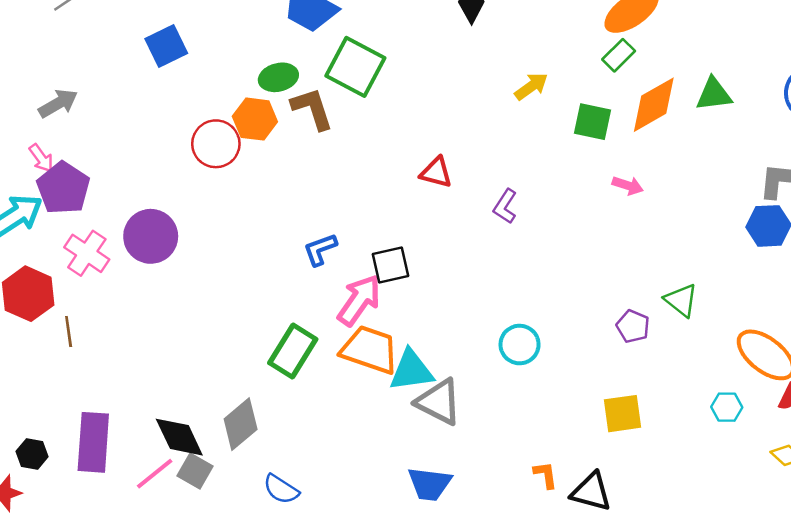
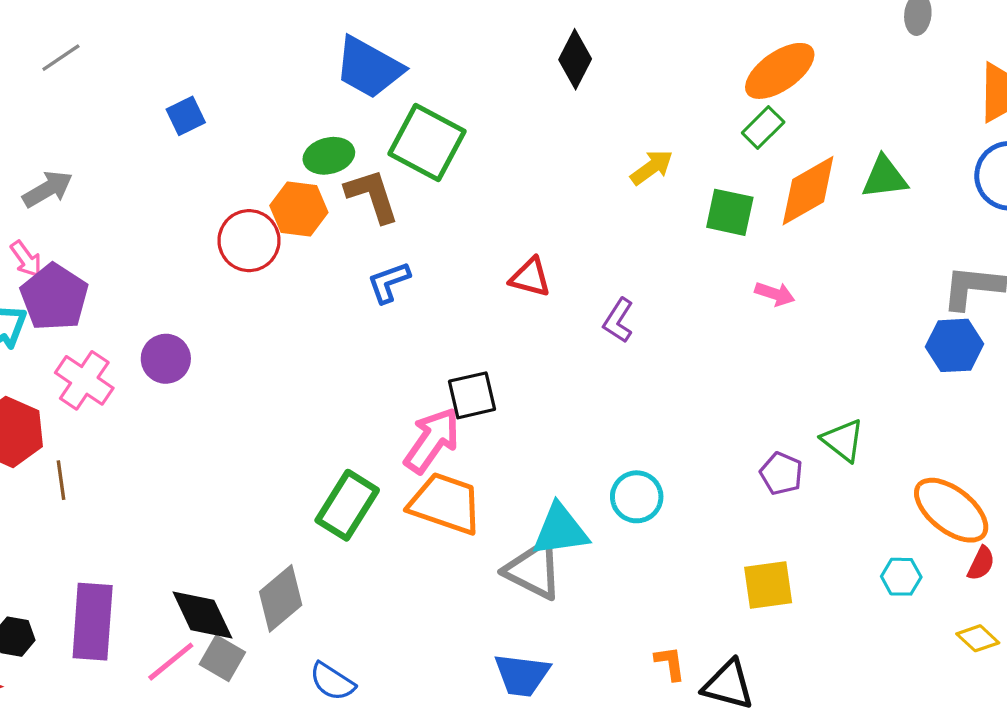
blue square: (166, 46) -> (186, 116), size x0.7
purple circle: (151, 236) -> (166, 359), size x0.7
blue L-shape: (320, 249) -> (389, 282), moved
cyan triangle: (411, 371) -> (560, 530), moved

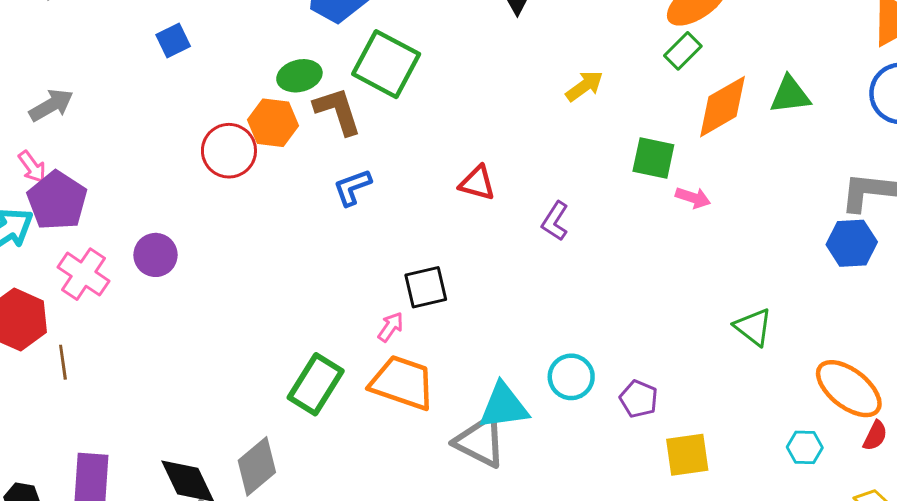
green square: (730, 212) -> (653, 158), moved
pink arrow: (432, 440) -> (391, 327), size x0.5
purple pentagon: (781, 474) -> (639, 399), moved

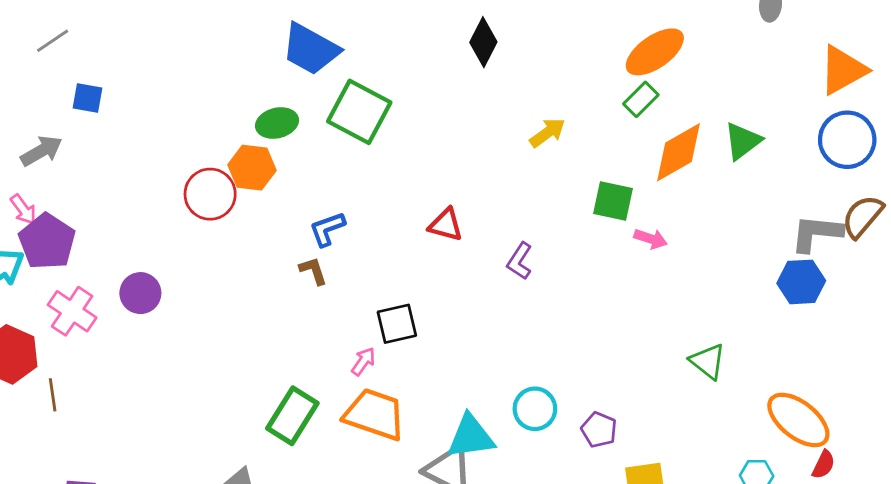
blue square: (173, 41) -> (87, 98), moved, turned 36
green triangle: (790, 95) -> (743, 141), turned -30
brown L-shape: (338, 111) -> (313, 271), moved, size x0.6

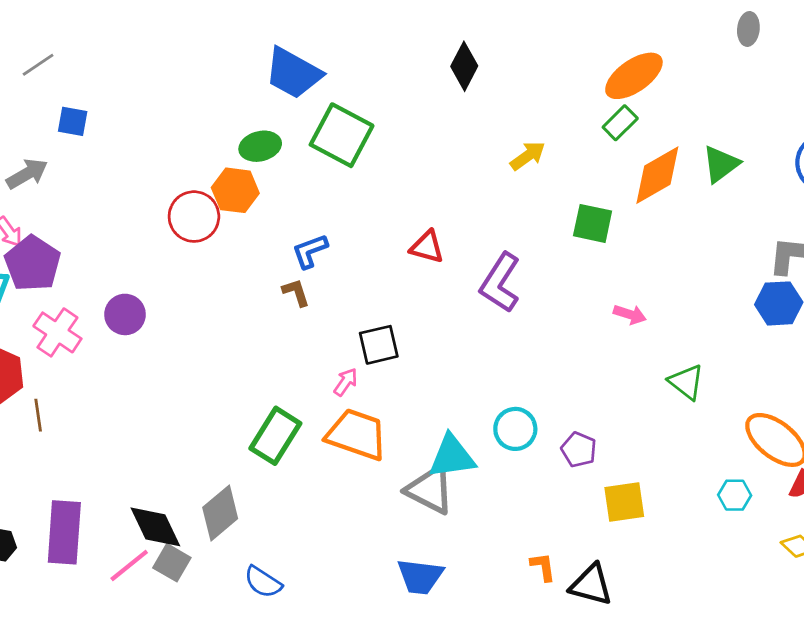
pink arrow: (651, 239) -> (630, 314), moved
purple L-shape: (520, 261) -> (500, 283), size x1.6

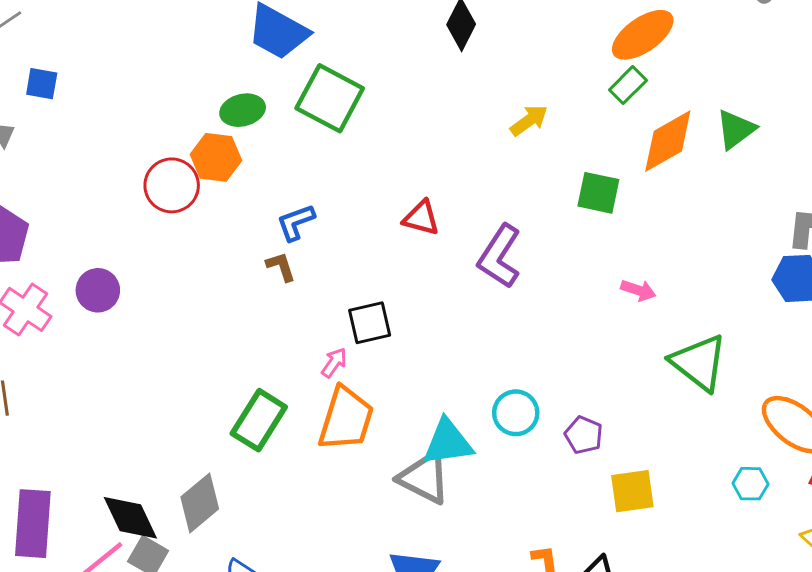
green triangle: (686, 382) -> (699, 363), size x1.5
orange trapezoid: (357, 434) -> (346, 419), turned 88

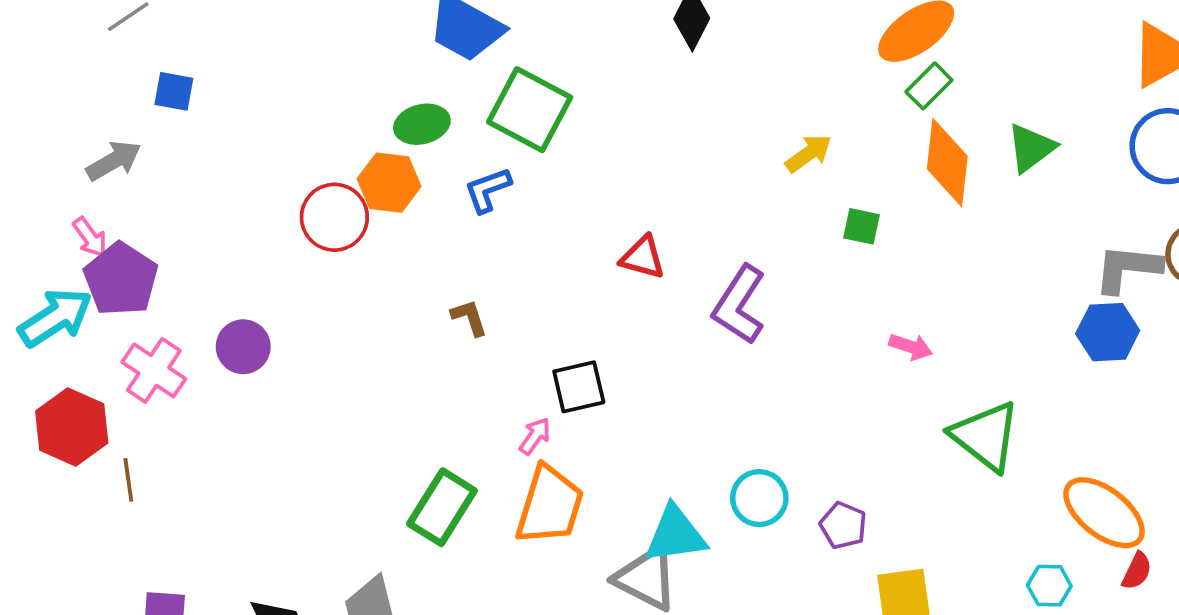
green rectangle: (628, 85) -> (929, 86), moved
yellow arrow: (529, 120) -> (809, 153), moved
orange diamond: (668, 141) -> (947, 163), turned -54
green square: (598, 193) -> (861, 226), size x0.7
blue L-shape: (296, 222) -> (488, 190), moved

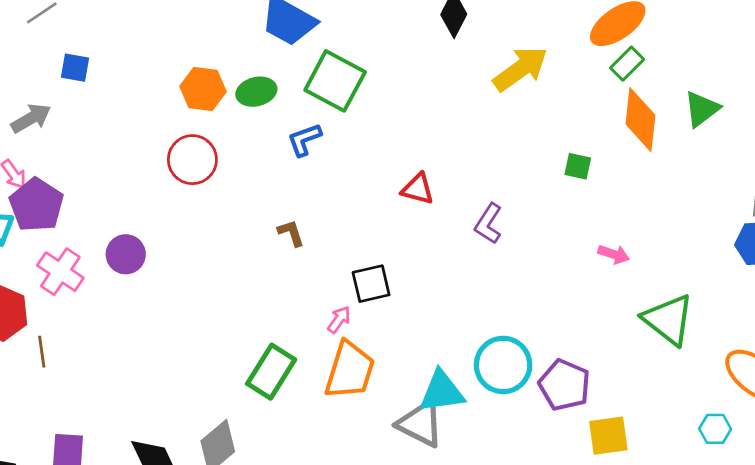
yellow arrow: (809, 153) -> (520, 69), moved, size x1.6
orange hexagon: (389, 183) -> (203, 89), moved
purple L-shape: (739, 305) -> (488, 224), size x0.7
cyan circle: (759, 498) -> (503, 365), size x1.4
purple pentagon: (843, 525) -> (564, 385), size x1.5

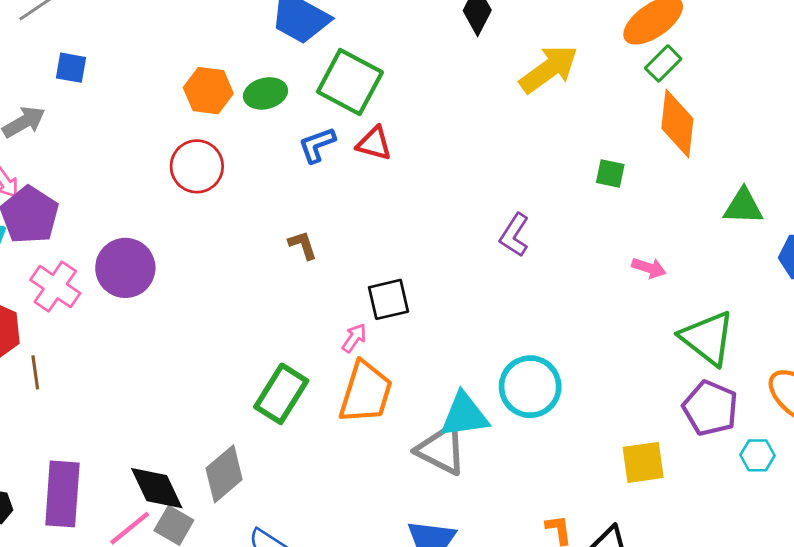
green triangle: (702, 109) -> (743, 206), moved, turned 39
red triangle: (418, 189) -> (374, 143), moved
purple circle: (126, 254) -> (125, 268), size x1.4
purple pentagon: (564, 385) -> (710, 408), moved

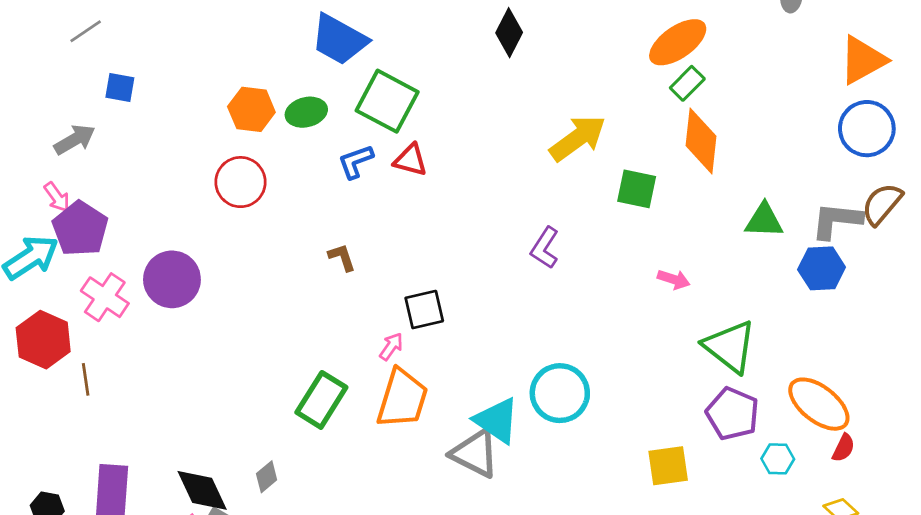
yellow arrow: (549, 69) -> (578, 138), moved
green square: (610, 174) -> (637, 189), size x1.4
cyan triangle: (464, 415) -> (497, 421), turned 42
gray diamond: (224, 474) -> (267, 477), size x0.6

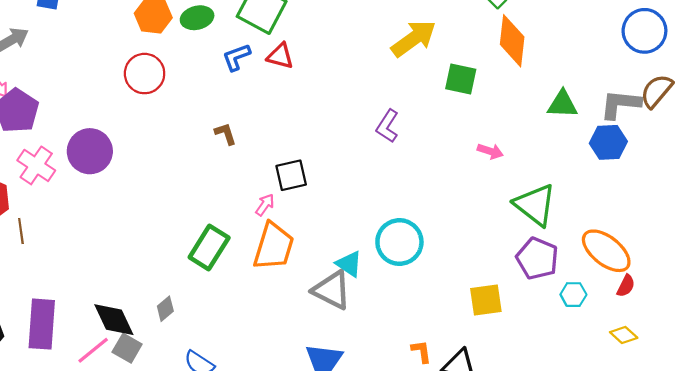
cyan triangle: (497, 421) -> (349, 264), size x0.7

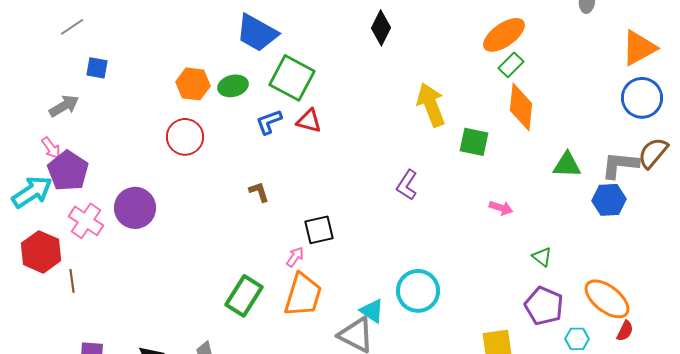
yellow arrow: (414, 39) -> (431, 105), turned -75
green triangle: (535, 205) -> (542, 257), size x0.5

